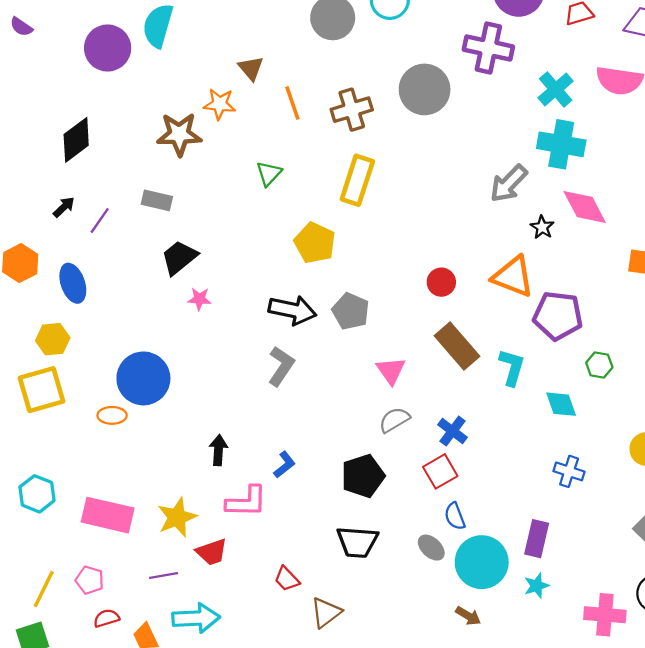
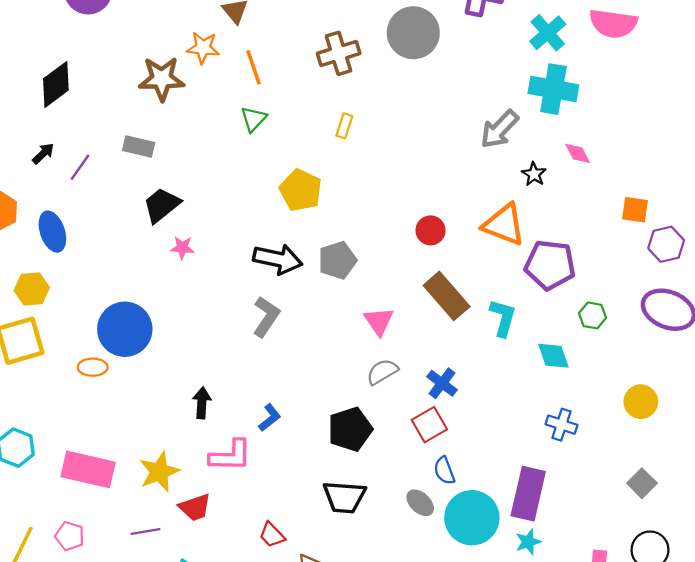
orange line: (292, 103) -> (254, 67), moved
yellow rectangle: (357, 180) -> (344, 126), size x0.5
pink diamond: (585, 207) -> (578, 153), size x0.6
gray pentagon: (351, 311) -> (337, 260), turned 30
purple rectangle: (537, 539) -> (528, 494), size x1.4

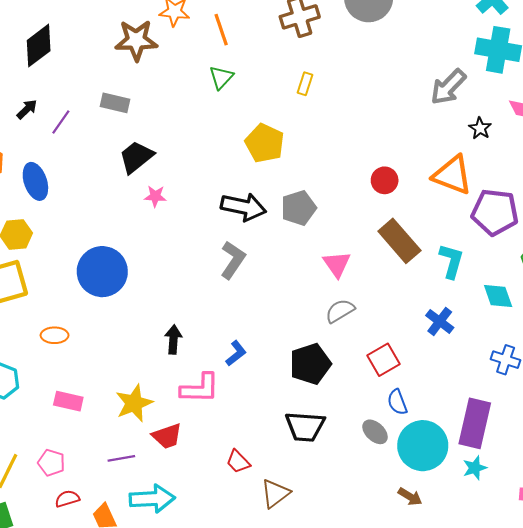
orange ellipse: (93, 367) -> (55, 335), moved
blue cross: (442, 383) -> (440, 321), moved
pink rectangle: (88, 469) -> (68, 401), size x0.6

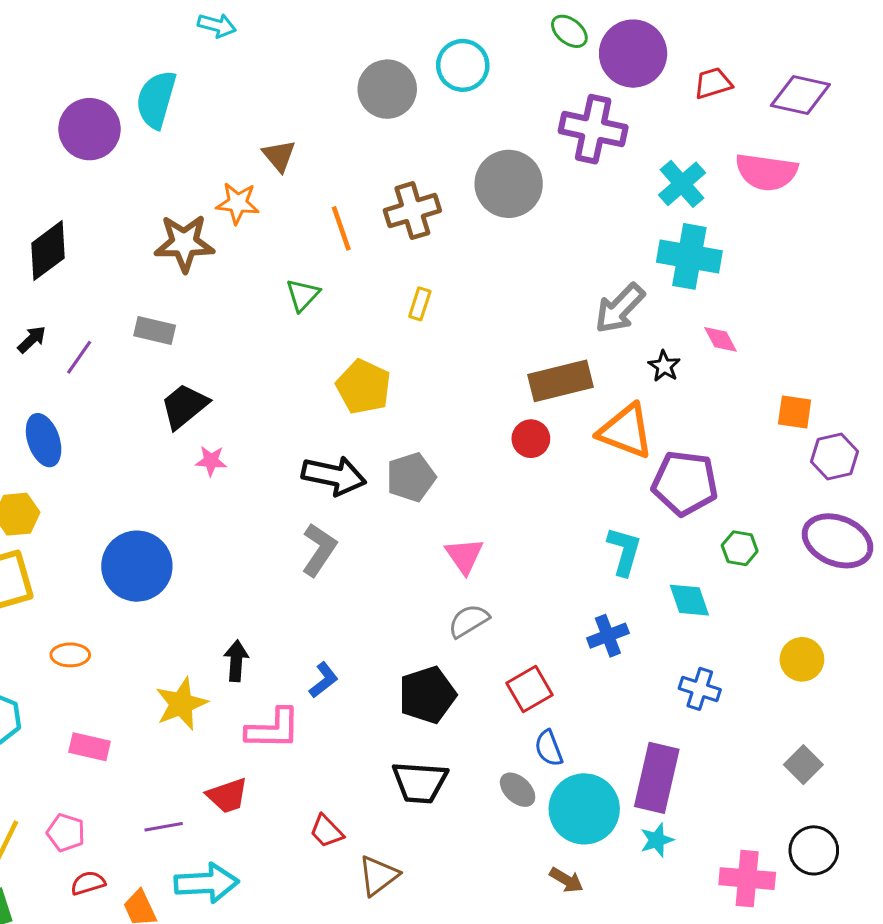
orange line: (221, 30) -> (341, 228), moved
brown rectangle: (399, 241) -> (561, 381), moved, turned -63
blue cross: (440, 321) -> (608, 636), turned 32
yellow star: (134, 403) -> (181, 704), moved

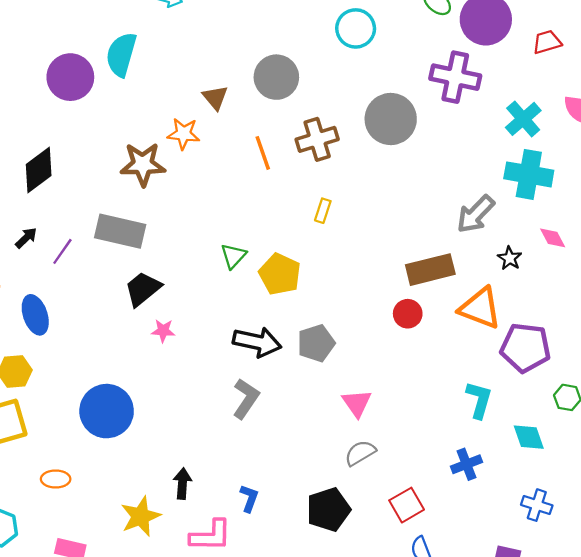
gray circle: (387, 89) -> (276, 77), moved
green triangle: (303, 295) -> (233, 256), moved
gray rectangle: (155, 331) -> (120, 231), size x1.6
blue L-shape: (324, 680) -> (249, 498), turned -32

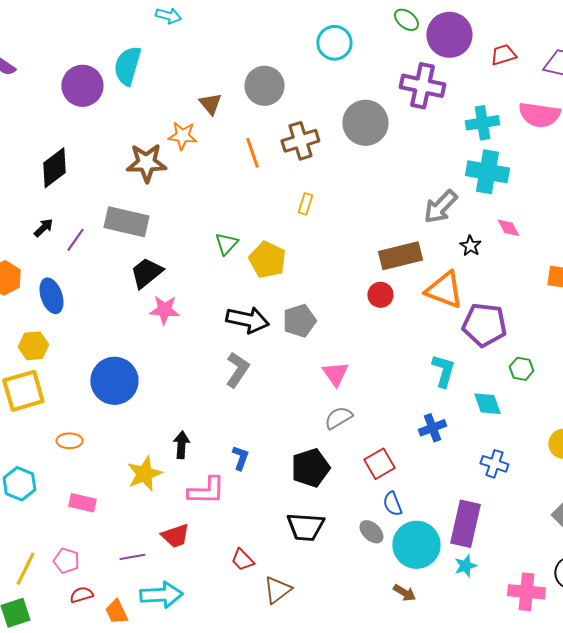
cyan cross: (523, 119) -> (482, 123), turned 32
pink star: (163, 331) -> (164, 310), size x1.4

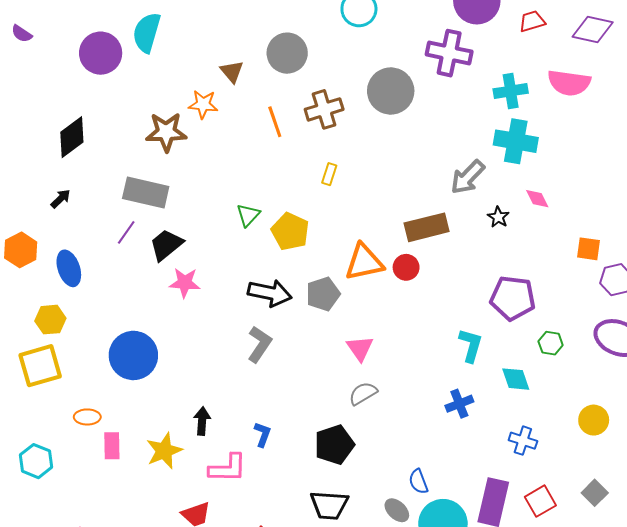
purple line: (75, 240) -> (126, 232), moved
orange triangle: (444, 290) -> (364, 262), moved, turned -33
red square: (379, 464) -> (540, 501), moved
pink rectangle: (82, 503) -> (112, 446), moved, turned 76

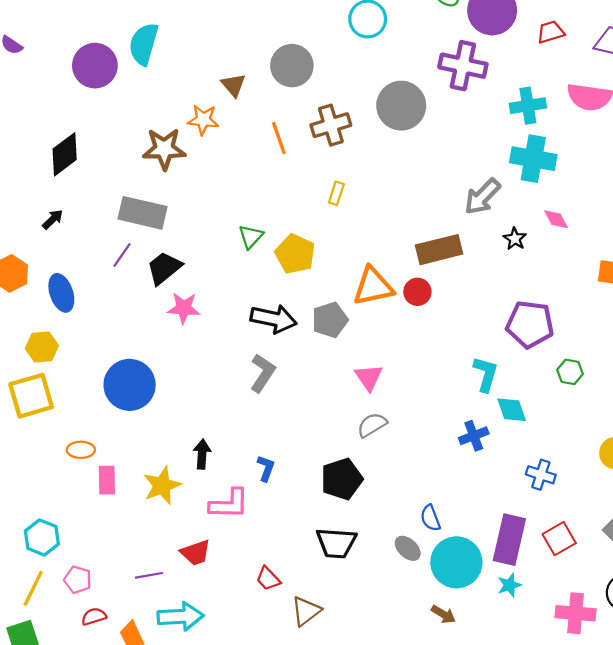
cyan diamond: (516, 379) -> (512, 410), moved
cyan hexagon: (36, 461) -> (42, 537), moved

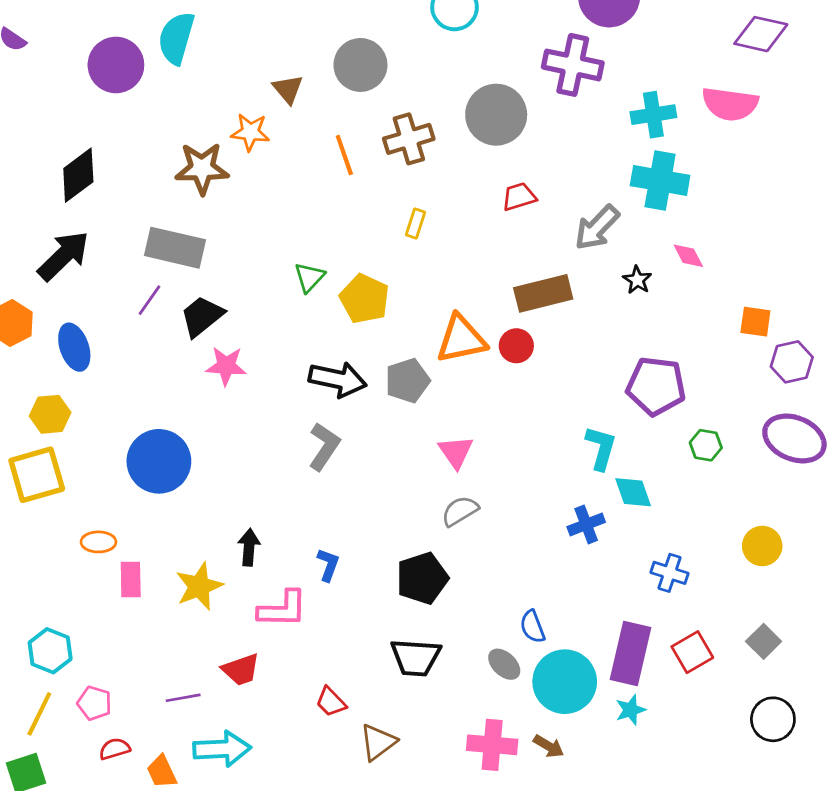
red trapezoid: (551, 32) -> (519, 197), moved
black arrow: (53, 219) -> (64, 256), size x2.0
pink cross: (575, 613) -> (492, 745), moved

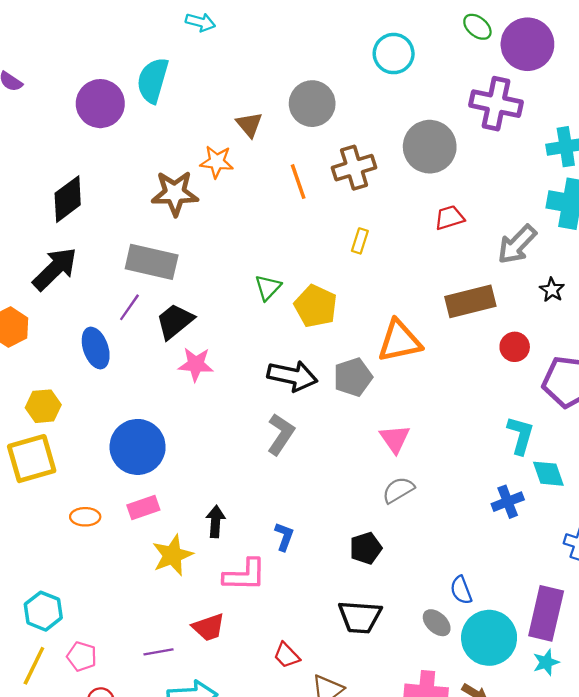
red circle: (516, 346) -> (515, 347), moved
blue ellipse: (74, 347) -> (96, 348), moved
black pentagon: (422, 578) -> (366, 548), size x0.7
pink rectangle: (131, 580) -> (143, 507), moved, turned 72

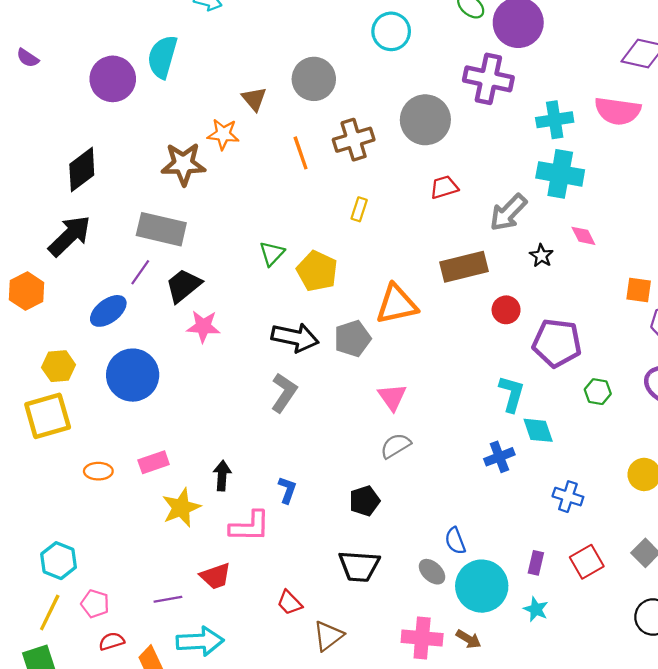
blue ellipse: (96, 348) -> (108, 311), turned 72
blue circle: (138, 447) -> (133, 375), moved
purple rectangle: (546, 613) -> (536, 563), size x0.5
cyan star: (546, 662) -> (536, 609), turned -30

